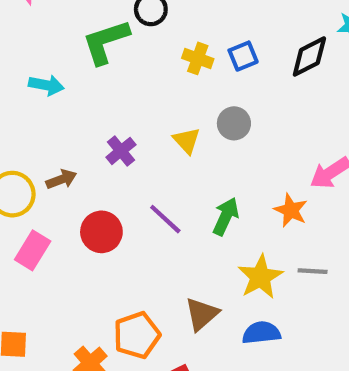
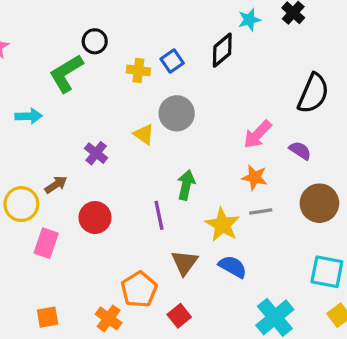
gray circle: (234, 123) -> (177, 113), size x1.4
orange star: (291, 210) -> (255, 177), moved
purple line: (165, 219) -> (159, 215), moved, turned 48
blue semicircle: (261, 333) -> (233, 267), turned 48

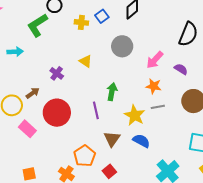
gray circle: (177, 113) -> (122, 46), moved
red circle: (95, 218) -> (57, 113), size x1.4
pink rectangle: (46, 243) -> (27, 129), turned -66

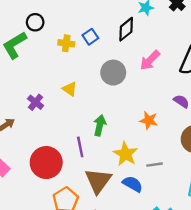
pink arrow: (155, 60) -> (150, 60), moved
gray line: (158, 107) -> (155, 165), moved
red circle: (57, 113) -> (46, 163), moved
brown triangle: (112, 139) -> (98, 181), size x1.4

